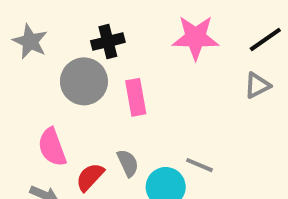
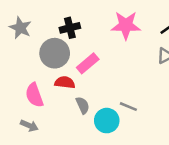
pink rectangle: (136, 97) -> (88, 63), turned 60
red semicircle: (90, 177) -> (65, 82), moved, turned 54

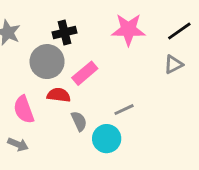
gray line: (128, 107) -> (124, 110), moved, turned -48

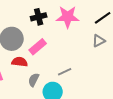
black cross: (64, 32) -> (39, 17), moved
gray semicircle: (79, 121) -> (34, 80), turned -128

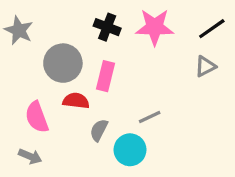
black cross: (39, 17) -> (107, 27), turned 35
pink rectangle: (38, 47) -> (105, 76), turned -36

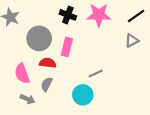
gray semicircle: (99, 130) -> (47, 84), moved
gray arrow: (30, 156) -> (27, 99), moved

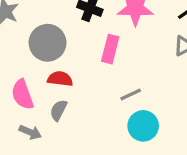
pink rectangle: (67, 47) -> (110, 49), moved
cyan circle: (83, 95) -> (143, 126), moved

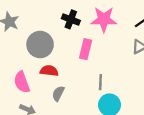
gray line: (131, 95) -> (100, 82), turned -63
gray semicircle: (58, 110) -> (58, 93), moved

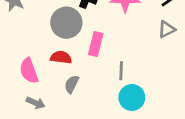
gray circle: (40, 45) -> (66, 23), moved
pink rectangle: (86, 49) -> (96, 44), moved

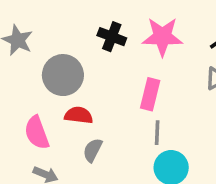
gray circle: (66, 23) -> (63, 75), moved
pink rectangle: (96, 44) -> (150, 94), moved

